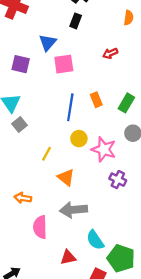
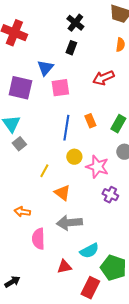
red arrow: (110, 53) -> (103, 78), size x1.5
purple square: (21, 64) -> (20, 88), size x1.4
cyan semicircle: (95, 240) -> (89, 251), turned -84

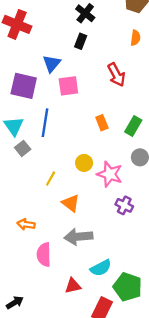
red arrow: (103, 78) -> (116, 75), turned -95
blue line: (66, 128) -> (45, 123), moved

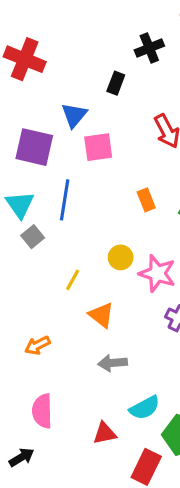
black cross: (85, 13) -> (149, 48), moved, turned 30
orange arrow: (26, 224) -> (37, 345), turned -36
gray arrow: (78, 237) -> (113, 363), size x0.7
pink semicircle: (44, 255) -> (42, 411), moved

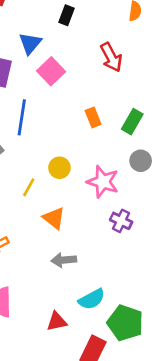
pink square: (98, 147) -> (51, 71), turned -36
yellow circle: (121, 257) -> (59, 168), moved

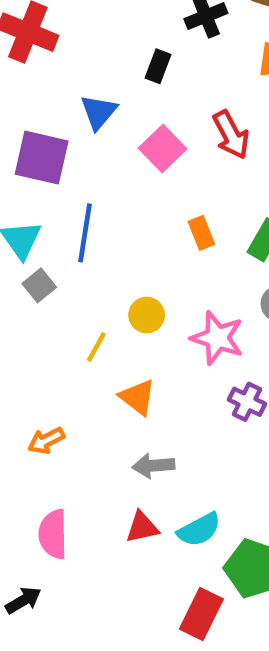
pink square: (51, 71) -> (163, 148), moved
red triangle: (57, 322) -> (142, 527), moved

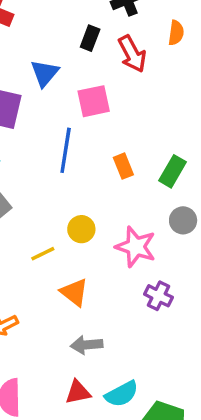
red arrow: (231, 135) -> (132, 54), moved
pink square: (163, 148) -> (94, 101), turned 32
blue line: (85, 233) -> (66, 150), moved
yellow line: (96, 347) -> (43, 254), turned 35

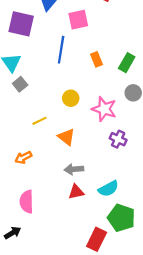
yellow line: (43, 254) -> (39, 121), moved
red triangle: (78, 392) -> (76, 192), moved
cyan semicircle: (122, 394) -> (108, 189), moved

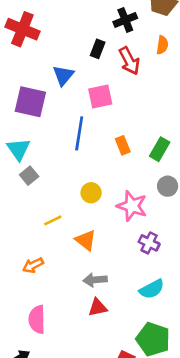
cyan semicircle: (108, 189) -> (152, 289), moved

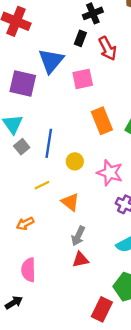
black cross: (125, 20) -> (93, 13), moved
blue triangle: (63, 75) -> (51, 61), size x1.4
blue line: (79, 133) -> (49, 143), moved
orange rectangle: (123, 145) -> (102, 121), size x1.6
gray arrow: (95, 280) -> (78, 236), turned -60

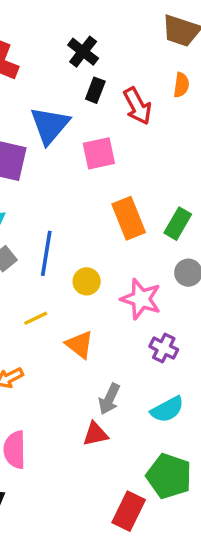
black cross: (93, 13) -> (83, 52), moved, turned -30
gray arrow: (78, 236) -> (109, 399), moved

